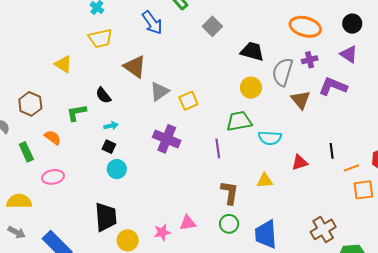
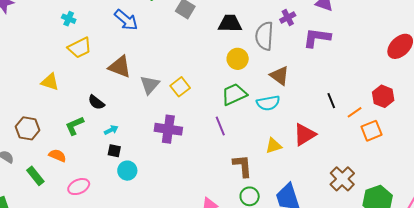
brown triangle: (301, 100) -> (279, 76), moved
red triangle: (300, 162) -> (305, 134), moved, size x1.4
pink ellipse: (53, 177) -> (79, 187), moved

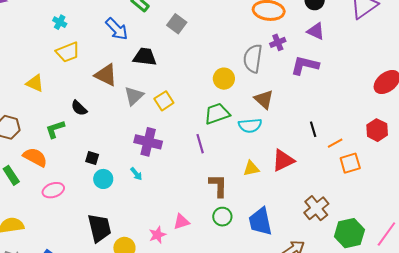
black trapezoid: (230, 23) -> (145, 57), moved
red hexagon: (383, 96) -> (377, 130), moved
cyan arrow: (111, 130) -> (136, 174), moved, turned 72
orange semicircle: (57, 156) -> (35, 157), size x1.4

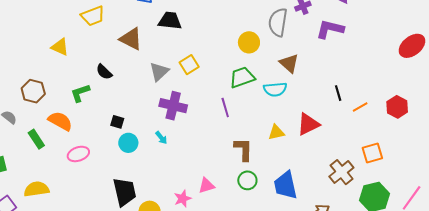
gray triangle: (134, 96) -> (159, 72), moved
red hexagon: (377, 130) -> (397, 107), moved
orange square: (350, 163) -> (372, 153), moved

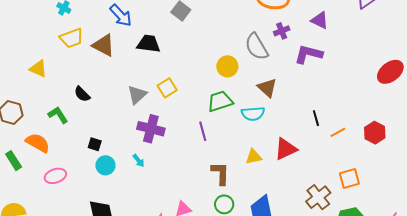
gray semicircle: (278, 22) -> (257, 47), turned -40
brown triangle: (131, 39) -> (104, 45), moved
green L-shape: (80, 93) -> (58, 115), turned 75

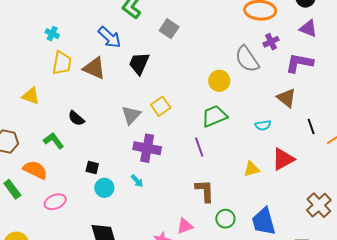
yellow trapezoid: (72, 38) -> (62, 63), turned -55
black trapezoid: (149, 44) -> (139, 64), turned -70
brown triangle: (267, 88) -> (286, 98), moved
cyan semicircle: (253, 114) -> (263, 125), moved, size x0.7
brown L-shape: (220, 173) -> (205, 191), moved

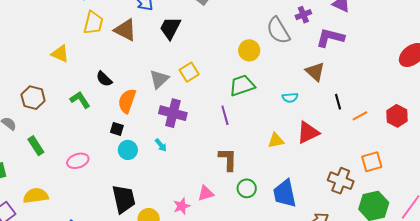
orange semicircle: (35, 170) -> (127, 101), moved, turned -100
brown cross: (319, 205) -> (341, 181), turned -30

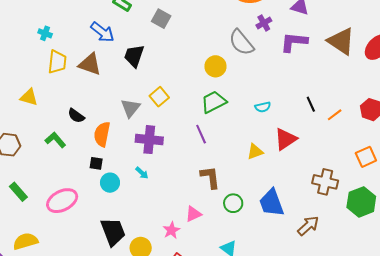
brown triangle: (315, 72) -> (341, 41), moved, size x1.4
pink ellipse: (78, 161) -> (62, 201), size x1.4
orange square: (372, 162) -> (366, 157), moved

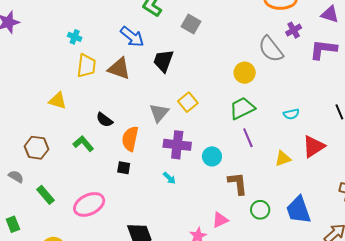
purple line: (201, 134) -> (248, 138), moved
cyan circle: (110, 183) -> (212, 156), moved

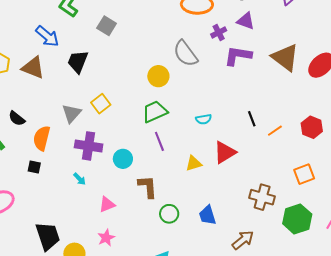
purple cross: (294, 30) -> (219, 32), moved
blue trapezoid: (298, 210) -> (207, 215), size x0.7
pink triangle: (220, 220) -> (107, 204), moved

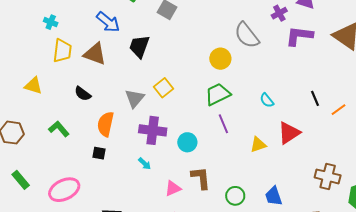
black semicircle: (17, 118) -> (83, 94), moved
cyan semicircle: (204, 119) -> (267, 100), turned 63
brown L-shape: (148, 187) -> (201, 178), moved

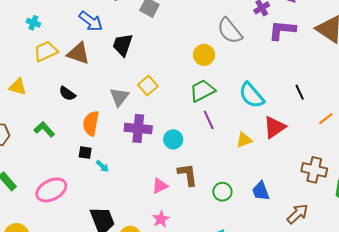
yellow trapezoid: (62, 51) -> (46, 51), turned -120
cyan semicircle: (267, 100) -> (252, 95), size x1.8
orange line: (339, 110) -> (326, 119), moved
cyan arrow: (145, 164) -> (102, 166), moved

